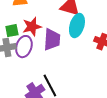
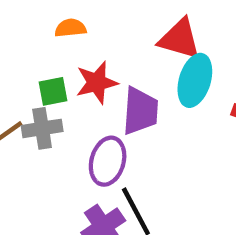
purple ellipse: (24, 47) -> (108, 161), moved

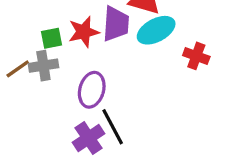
cyan ellipse: (195, 80) -> (156, 30), turned 45
purple trapezoid: (140, 111) -> (116, 24), moved

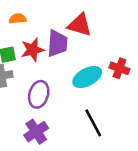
cyan ellipse: (156, 30) -> (87, 77), moved
black line: (113, 127) -> (93, 123), moved

